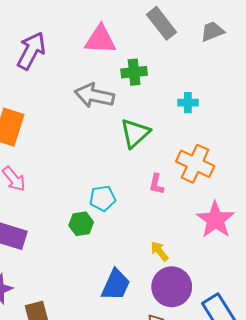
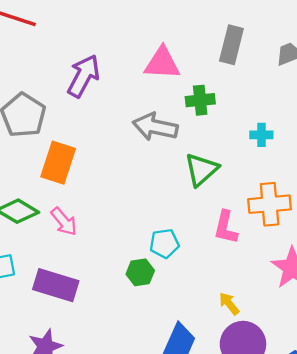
gray rectangle: (161, 23) -> (231, 45), turned 52
orange cross: (195, 164) -> (270, 204), turned -30
pink L-shape: (156, 184) -> (226, 227), size x1.4

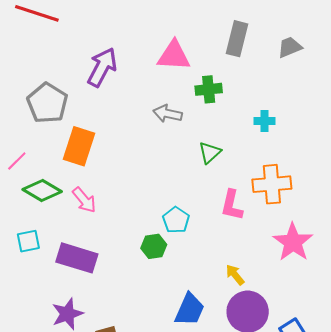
gray arrow: (155, 127) -> (168, 114), size x0.7
green triangle: (201, 170) -> (210, 153), size x0.7
cyan pentagon: (164, 243) -> (176, 220), turned -30

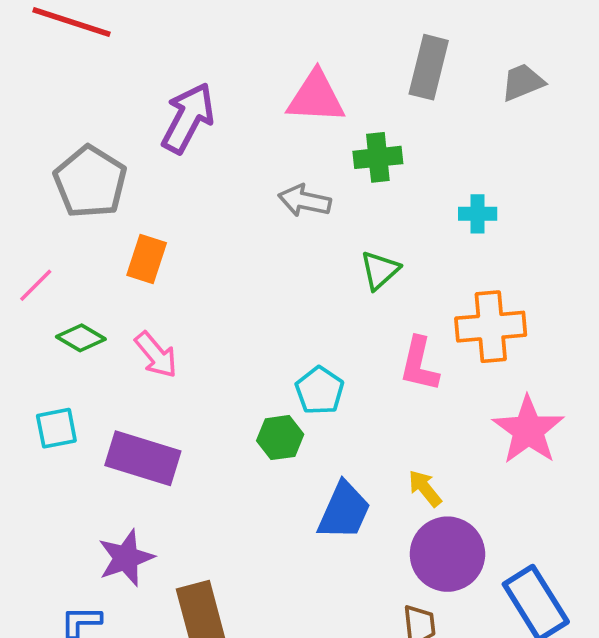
orange rectangle: (79, 146) -> (147, 259), size x0.7
green diamond: (42, 191) -> (81, 338), size x0.7
blue trapezoid: (190, 310) -> (344, 511), moved

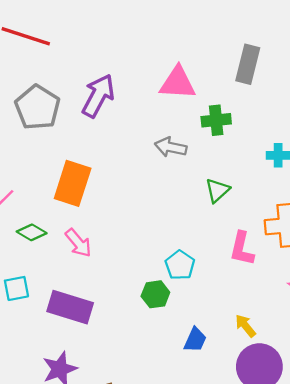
gray pentagon: (90, 182) -> (37, 107), moved
orange rectangle: (147, 259) -> (73, 183), size x1.5
blue trapezoid: (344, 511) -> (195, 340), size x0.7

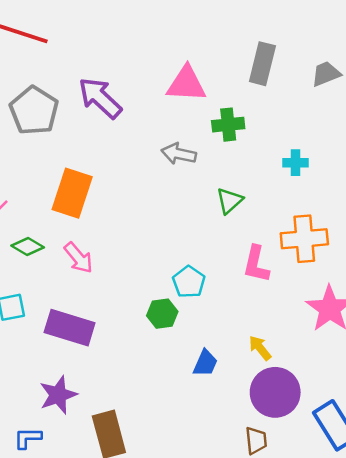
purple arrow: (98, 96) -> (100, 98), turned -75

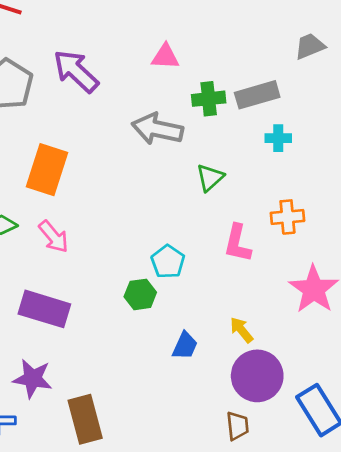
gray rectangle: (262, 64) -> (257, 95), moved, turned 60
pink triangle: (186, 84) -> (165, 57), size x0.7
gray arrow: (179, 154) -> (157, 129), size x1.4
orange cross: (304, 239) -> (287, 217), size x0.7
purple star: (58, 395) -> (33, 379), turned 30

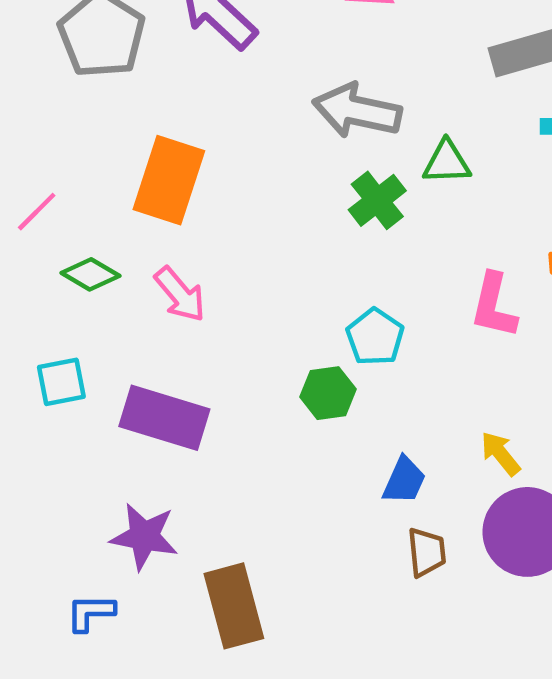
green cross: (209, 99) -> (377, 200), moved, turned -32
green triangle: (210, 178) -> (447, 162), moved, turned 40
brown trapezoid: (238, 426) -> (427, 552), moved

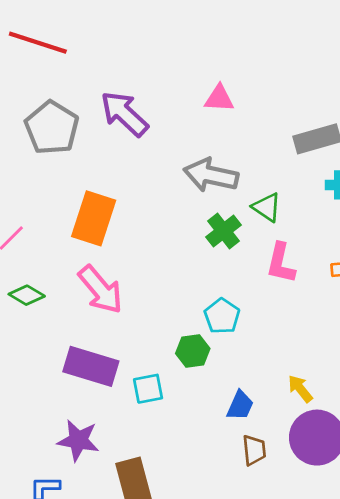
green triangle: (447, 162) -> (267, 207), turned 36
green diamond: (90, 274) -> (27, 295), moved
pink arrow: (180, 294) -> (101, 290), size x1.4
pink L-shape: (494, 306) -> (281, 263), moved
cyan square: (61, 382) -> (148, 389), moved

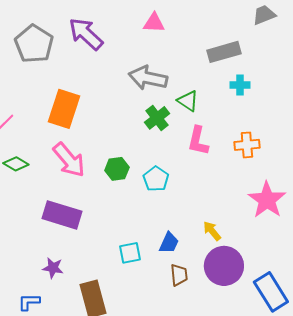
green hexagon: (193, 351) -> (117, 169), moved
cyan square: (148, 389) -> (130, 253), moved
purple star: (78, 440) -> (53, 268), size x0.7

